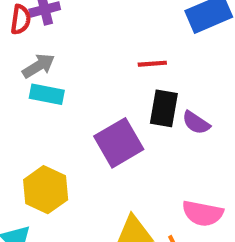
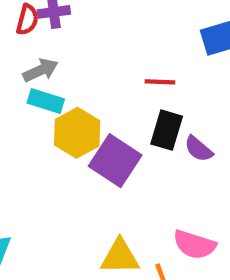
purple square: (119, 143) -> (115, 161), turned -33
yellow hexagon: (46, 190) -> (77, 133), moved

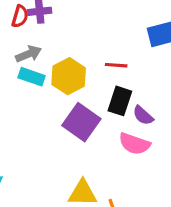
yellow hexagon: (77, 133) -> (69, 76), moved
pink semicircle: (195, 245) -> (134, 144), moved

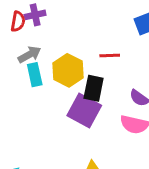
cyan rectangle: (32, 77) -> (35, 75), turned 65
black rectangle: (120, 101) -> (94, 88), moved

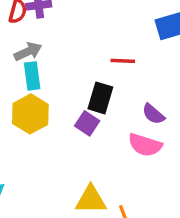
yellow hexagon: (68, 70) -> (30, 114), moved
purple square: (84, 110) -> (87, 123), size x0.6

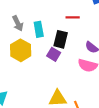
gray arrow: (28, 52) -> (18, 23), moved, turned 91
cyan rectangle: (32, 76) -> (39, 29), moved

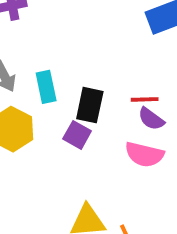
red line: (73, 17) -> (145, 99), moved

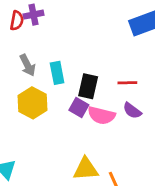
purple semicircle: (151, 119) -> (132, 111), moved
pink semicircle: (144, 154) -> (101, 115), moved

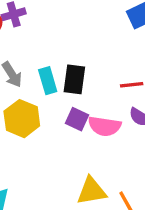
black rectangle: (88, 86) -> (74, 79), moved

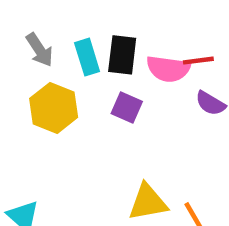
pink semicircle: (104, 126) -> (168, 69), moved

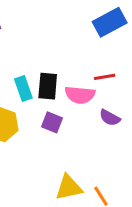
red line: (198, 61) -> (105, 77), moved

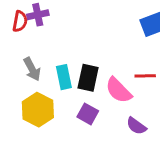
pink semicircle: (80, 95) -> (119, 90), turned 32
purple semicircle: (110, 118) -> (136, 126), moved

